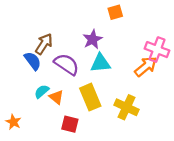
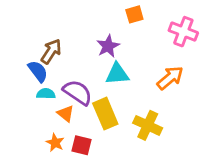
pink cross: (157, 50) -> (183, 32), moved
purple semicircle: (67, 64) -> (78, 92), moved
cyan semicircle: (42, 91) -> (46, 94), moved, turned 42
orange star: (13, 122) -> (55, 143), moved

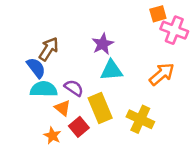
orange square: (134, 14) -> (158, 14), moved
purple semicircle: (78, 92) -> (74, 88), size x0.7
cyan semicircle: (46, 94) -> (44, 89), size x1.5
red square: (82, 145) -> (79, 127), moved, turned 36

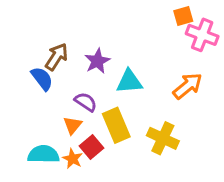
purple star: (103, 44) -> (97, 61), moved
cyan semicircle: (44, 89) -> (43, 154), moved
orange triangle: (62, 108) -> (73, 125), turned 30
orange star: (52, 136) -> (73, 159), moved

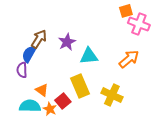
blue semicircle: (42, 79) -> (29, 54), turned -114
purple semicircle: (86, 102) -> (22, 70), moved, turned -126
orange triangle: (73, 125) -> (42, 90), moved, turned -32

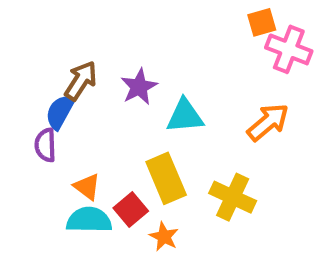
cyan semicircle: (30, 106) -> (89, 220), moved
orange star: (50, 109) -> (164, 237), moved

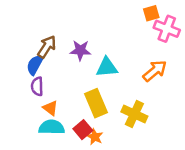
purple star: (139, 87) -> (80, 50), turned 30
purple semicircle: (45, 145) -> (37, 86), moved
red square: (131, 210) -> (83, 130), moved

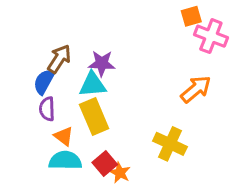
cyan triangle: (107, 67) -> (93, 85), moved
yellow rectangle: (96, 103) -> (94, 116), moved

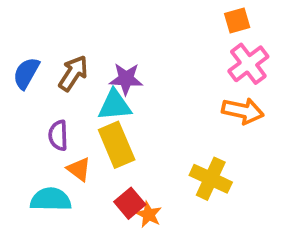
pink cross: (211, 36) -> (248, 64), moved, turned 32
blue semicircle: (44, 82) -> (26, 73), moved
orange arrow: (196, 89) -> (243, 111), turned 52
cyan semicircle: (65, 161) -> (51, 199), moved

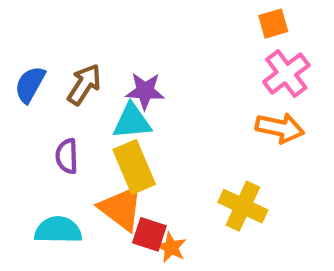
orange triangle: (79, 169) -> (121, 208), moved, size x1.6
red square: (130, 203) -> (149, 234), turned -32

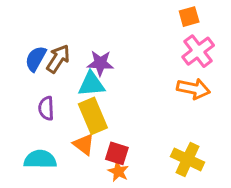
blue semicircle: (30, 84) -> (36, 59), moved
yellow cross: (243, 206) -> (188, 159), moved
orange triangle: (121, 208) -> (84, 144), size x0.7
red square: (149, 234) -> (117, 153), moved

